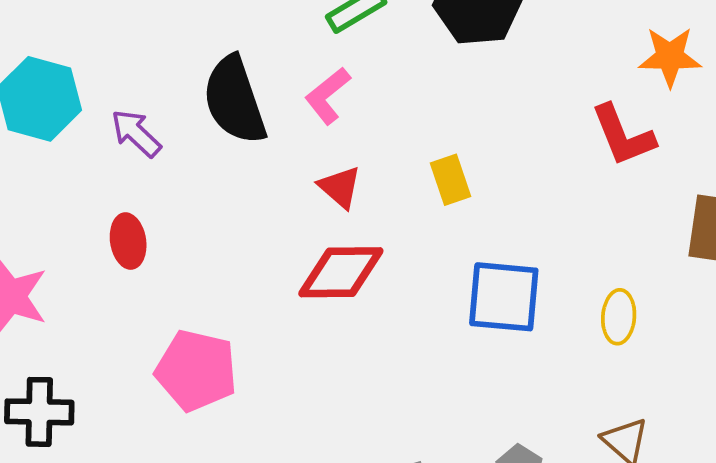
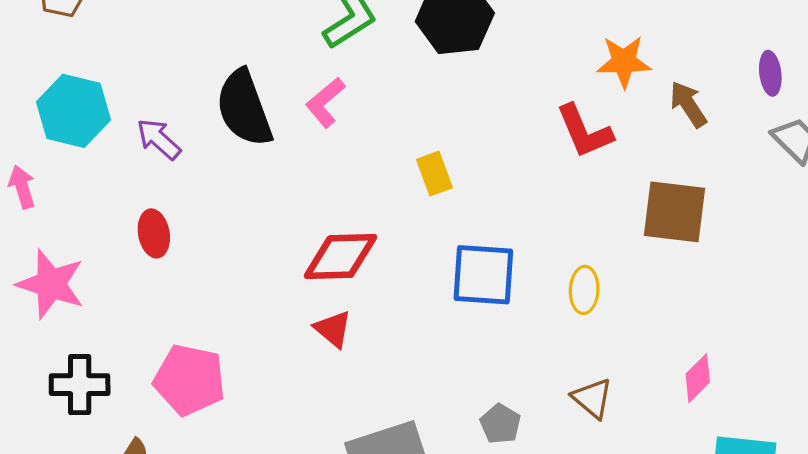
red triangle: (340, 187) -> (333, 329), moved
pink pentagon: (196, 370) -> (190, 380), moved

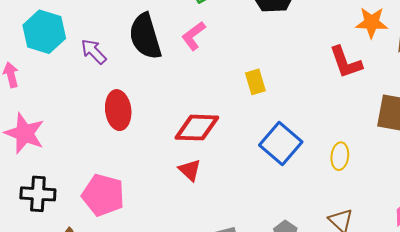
red ellipse: (154, 233) -> (118, 110), moved, size x1.4
blue square: (483, 275) -> (281, 144), turned 33

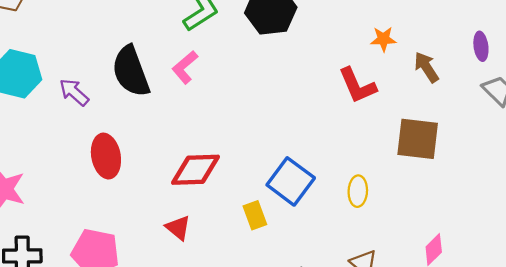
orange star: (372, 23) -> (383, 39), size x0.7
yellow rectangle: (255, 82) -> (255, 215), moved
red triangle: (190, 170) -> (178, 228), moved

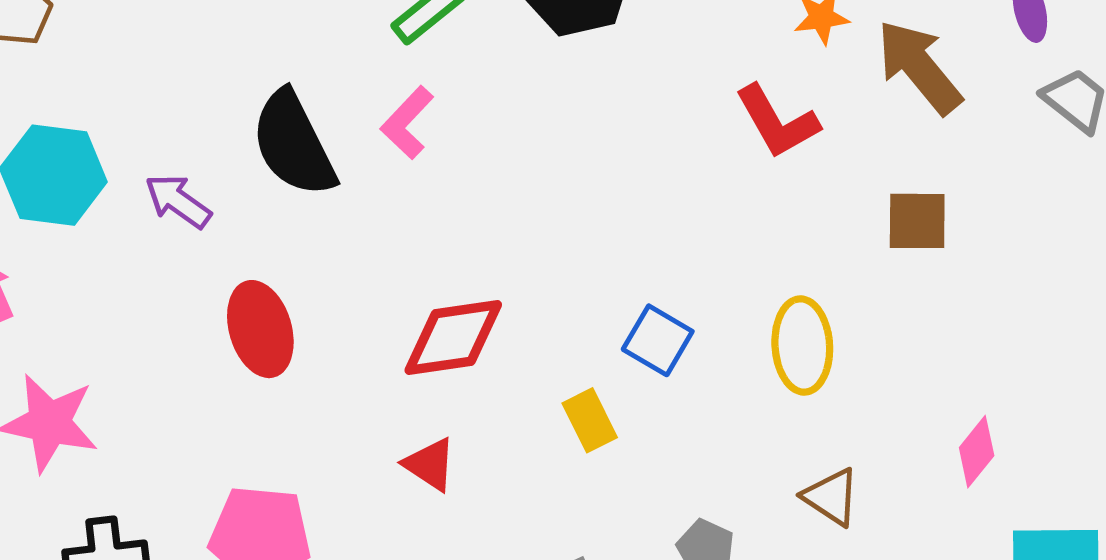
brown arrow: (426, 67) -> (919, 67), size x1.5
brown square: (418, 139) -> (917, 221), size x0.7
blue square: (291, 181) -> (658, 340), size x0.7
yellow ellipse: (358, 191) -> (802, 346), size x1.4

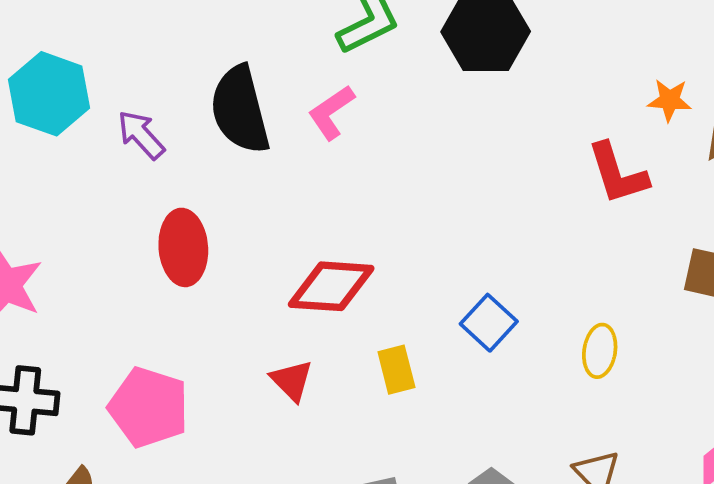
yellow ellipse: (802, 346) -> (600, 351), size x0.7
yellow rectangle: (590, 420) -> (396, 370), moved

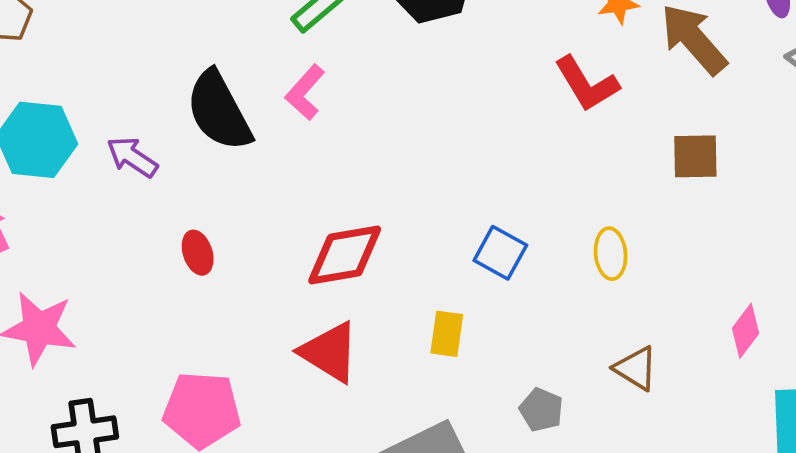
red ellipse: (183, 247) -> (198, 253), size x0.6
yellow rectangle: (396, 370) -> (447, 334), moved, turned 36
red triangle: (292, 380) -> (329, 352), size x1.5

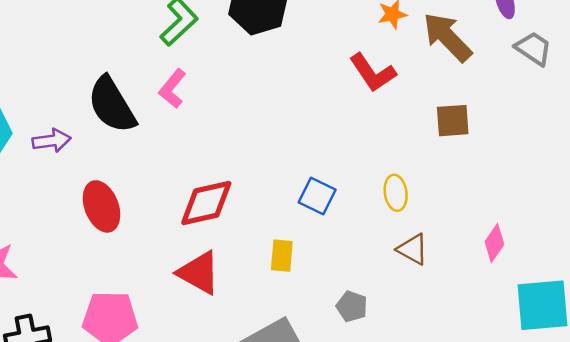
purple arrow: (132, 157) -> (52, 141), turned 141
red ellipse: (198, 253) -> (102, 206), size x1.6
brown triangle: (636, 368) -> (413, 249), moved

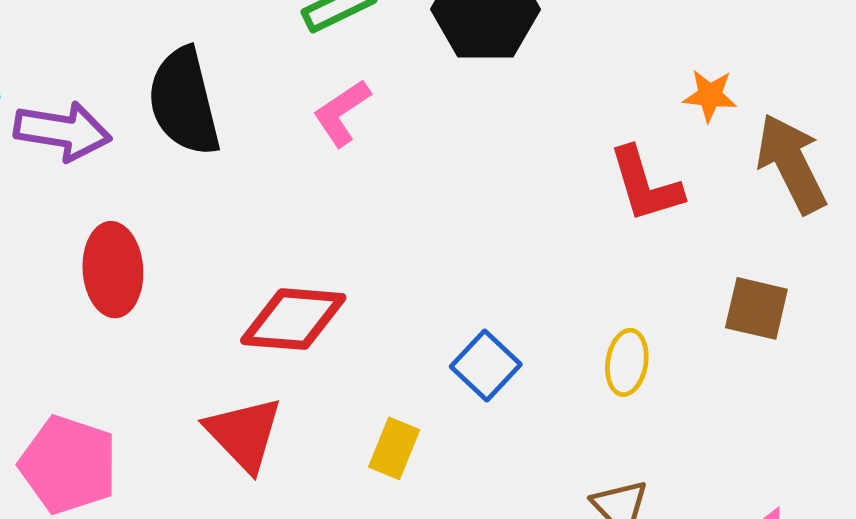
pink L-shape: (172, 89) -> (342, 113), moved
purple arrow: (52, 141) -> (63, 131), size x1.4
yellow ellipse: (396, 193) -> (627, 362), moved

